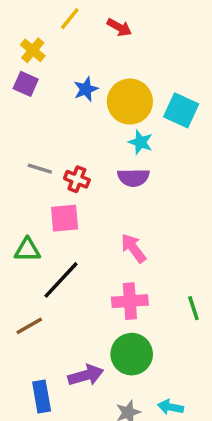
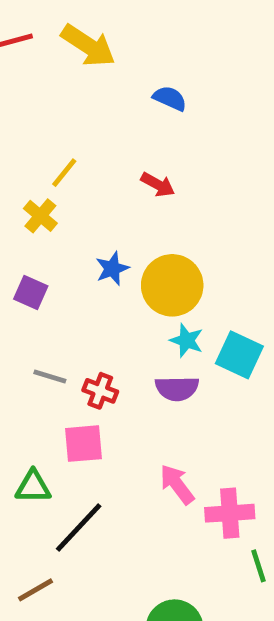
yellow line: (70, 19) -> (64, 173), moved
purple square: (26, 84) -> (31, 293), moved
cyan square: (181, 110) -> (239, 355), moved
pink cross: (130, 301) -> (230, 513), moved

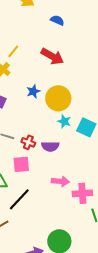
red arrow: (158, 185) -> (52, 56), size x1.6
purple semicircle: (177, 388) -> (50, 146), moved
pink arrow: (177, 484) -> (60, 181), turned 132

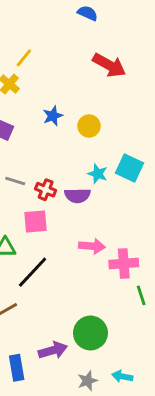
red arrow: (52, 56) -> (109, 65), moved
yellow circle: (58, 98) -> (89, 126), size x0.6
cyan star: (64, 121) -> (98, 174), moved

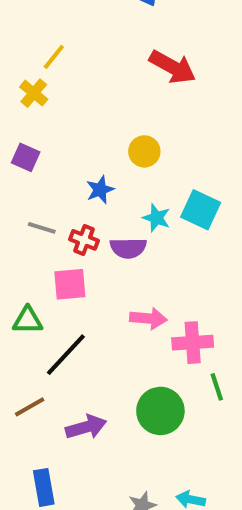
blue star: (53, 116) -> (100, 190), moved
green circle: (90, 333) -> (160, 411), moved
purple arrow: (53, 350) -> (86, 427), moved

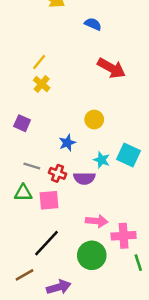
yellow cross: (34, 93) -> (42, 84), moved
green triangle: (28, 320) -> (23, 193), moved
green circle: (160, 411) -> (92, 255), moved

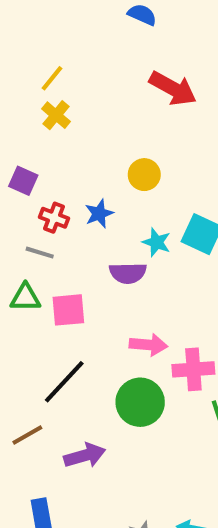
red cross: (58, 173) -> (54, 218), moved

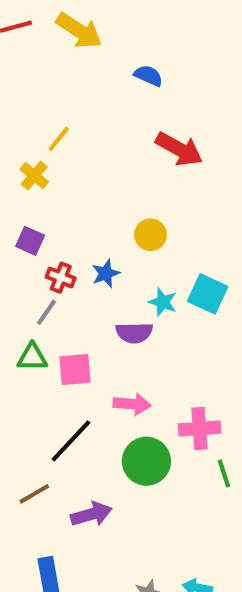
yellow cross: (56, 115) -> (34, 176), moved
gray line: (40, 253) -> (46, 312), turned -72
pink arrow: (148, 345) -> (132, 404), moved

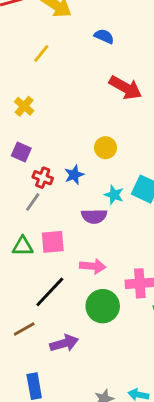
yellow line: (59, 139) -> (41, 53), moved
green triangle: (32, 357) -> (23, 246), moved

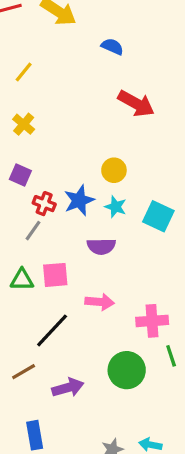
yellow line: (41, 53) -> (24, 72), moved
blue star: (74, 175) -> (79, 200), size x1.4
cyan star: (114, 195) -> (116, 207), moved
green circle: (103, 306) -> (127, 370), moved

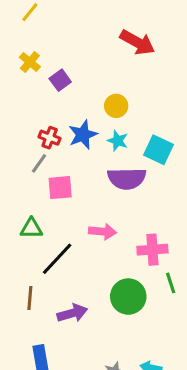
purple square: (20, 175) -> (60, 80), moved, turned 30
purple semicircle: (101, 246) -> (127, 179), moved, size x1.4
pink square: (55, 275) -> (60, 188), moved
green triangle: (22, 280) -> (31, 228), moved
brown line: (24, 372) -> (30, 298), turned -55

